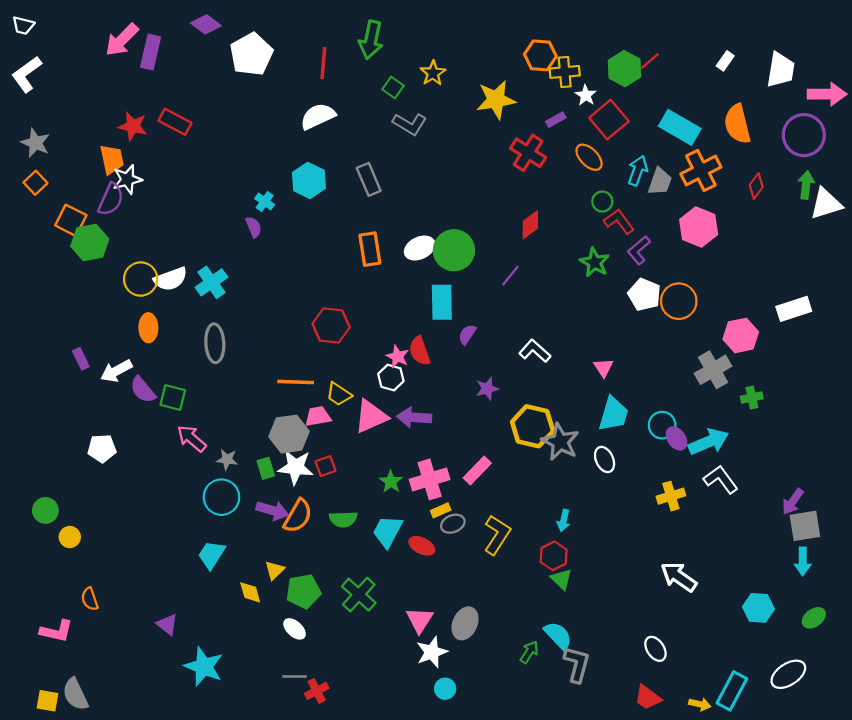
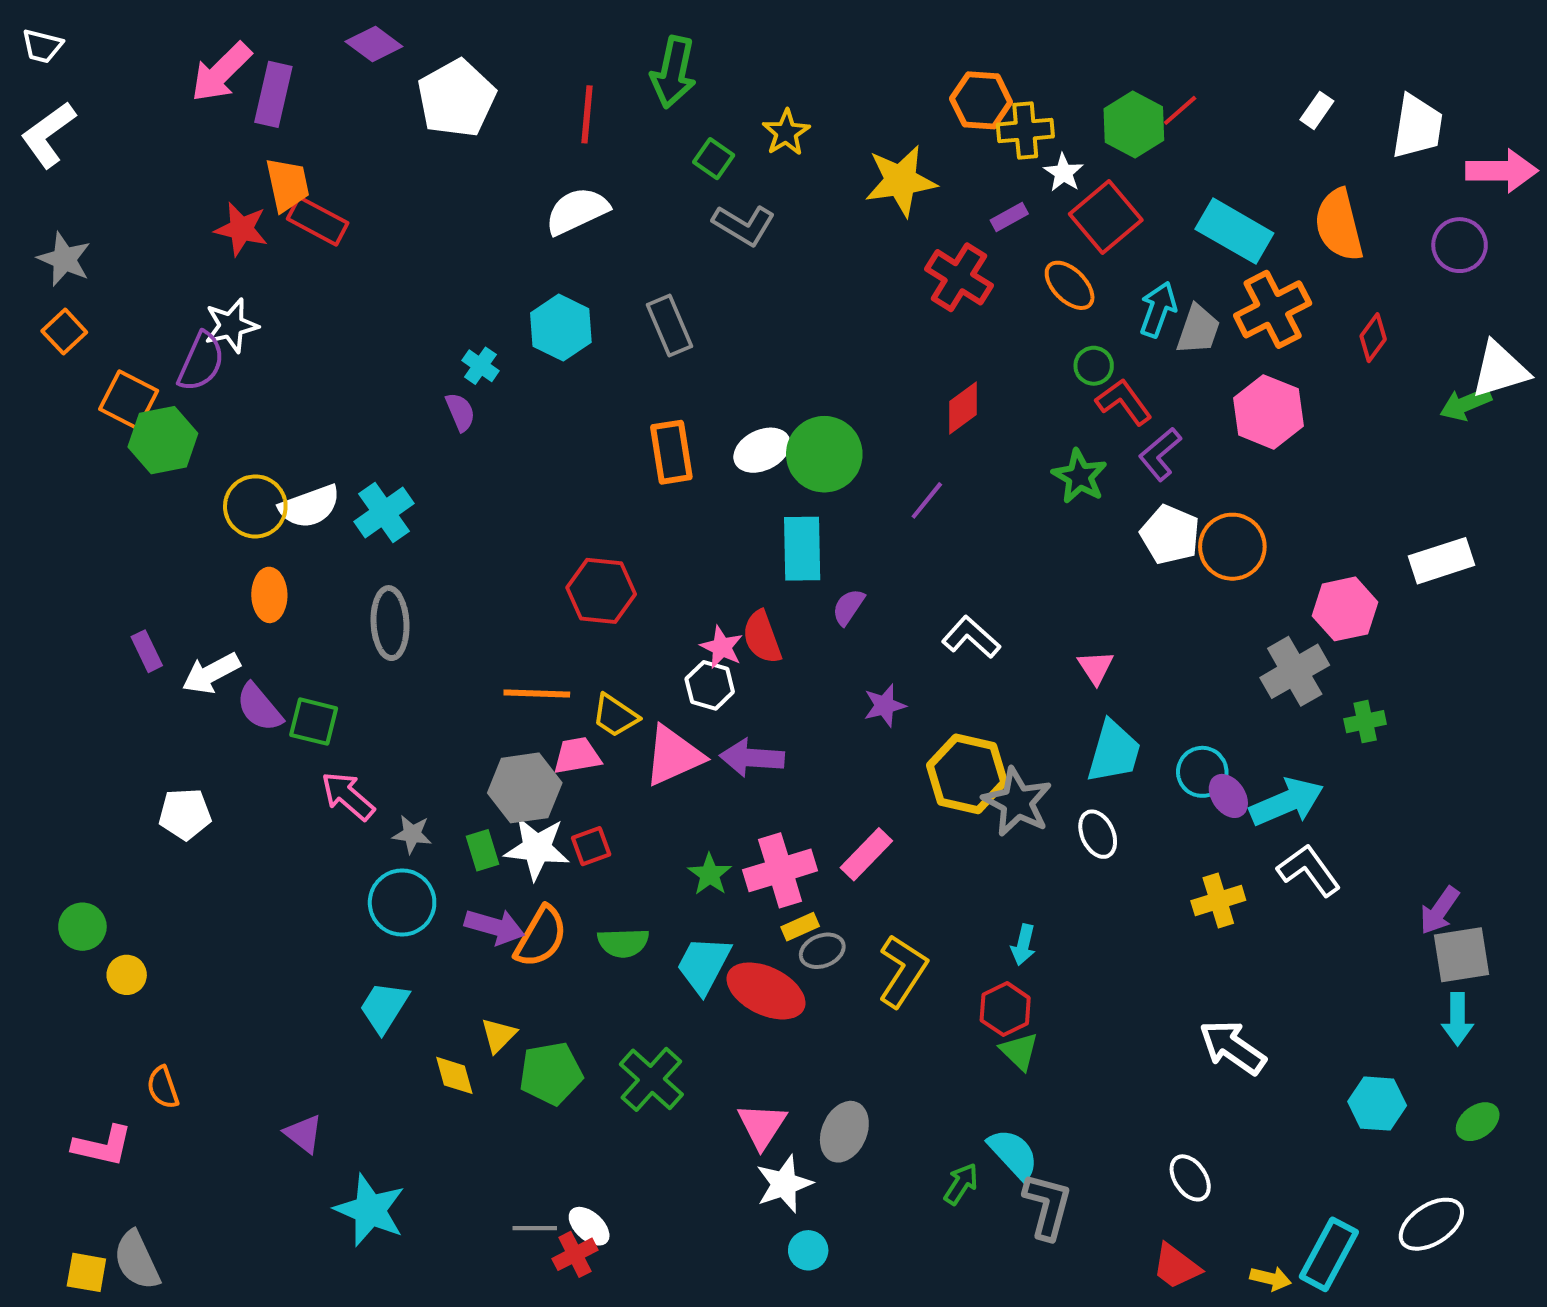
purple circle: (804, 135) -> (1460, 245), size x0.7
orange trapezoid: (112, 159) -> (287, 185), moved
green arrow: (806, 185) -> (1466, 404), moved, turned -120
red ellipse: (422, 546) -> (766, 991), size x1.6
white ellipse: (295, 629) -> (589, 1226), moved

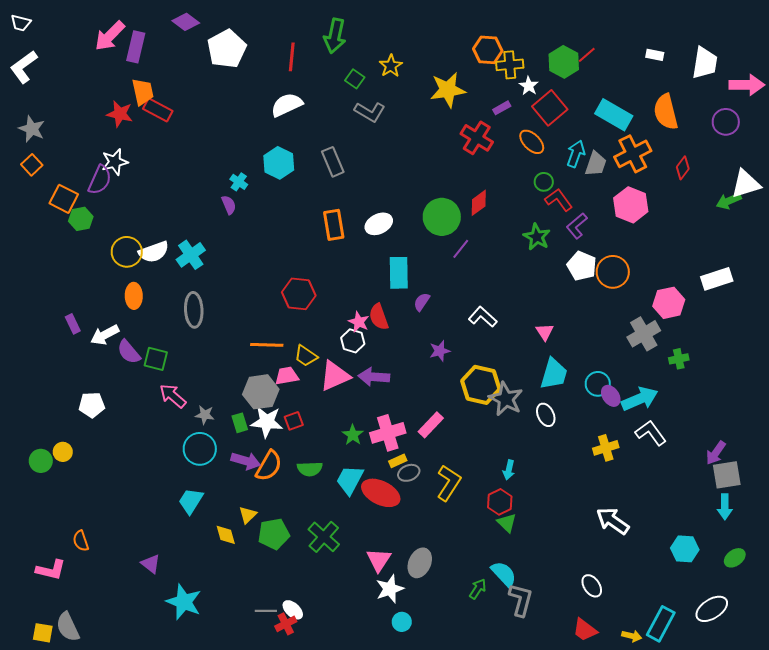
white rectangle: (1317, 110) -> (655, 55), turned 66
green hexagon: (163, 440) -> (81, 219), size x0.7
green circle: (824, 454) -> (442, 217), moved
yellow circle: (127, 975) -> (63, 452), moved

